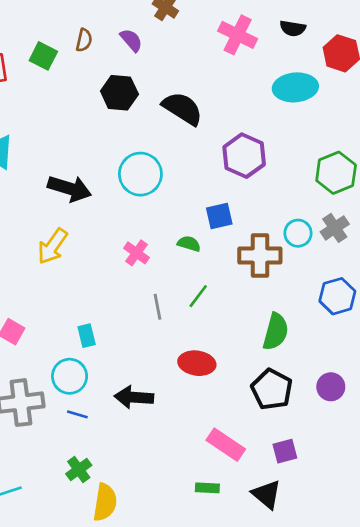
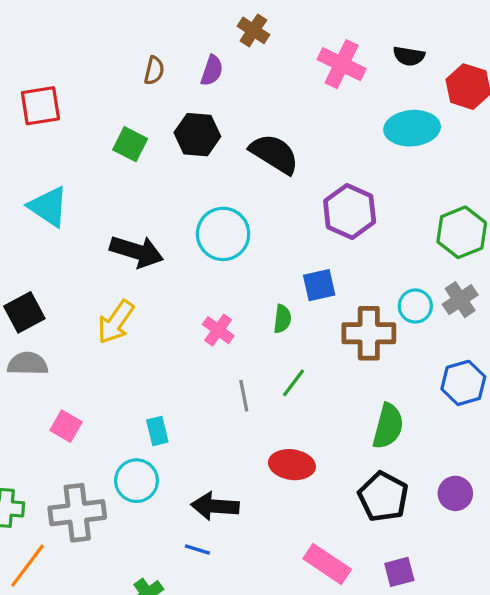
purple semicircle: (131, 40) -> (212, 70), turned 60
green square: (43, 56) -> (130, 144), moved
green semicircle: (189, 244) -> (282, 319), turned 80
blue line: (77, 414) -> (197, 550), moved

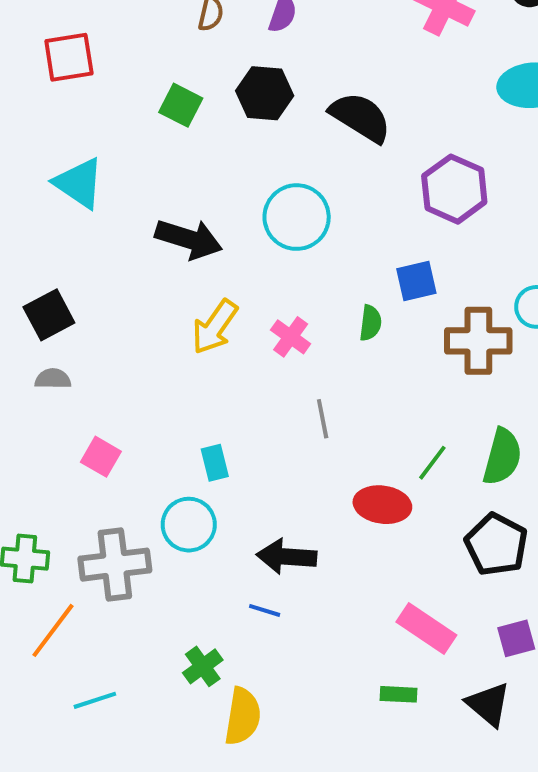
yellow arrow: (116, 322) -> (215, 327), moved
gray semicircle: (28, 364) -> (53, 379), size x0.7
green line: (294, 383) -> (432, 463), moved

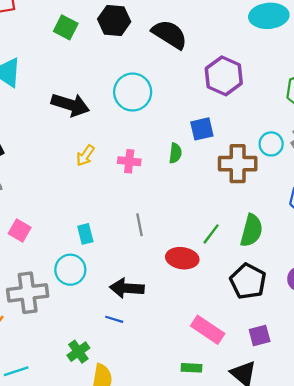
yellow arrow: (215, 327) -> (85, 155), size x0.7
pink cross: (291, 337) -> (129, 161), turned -30
gray line: (323, 419) -> (140, 225), moved

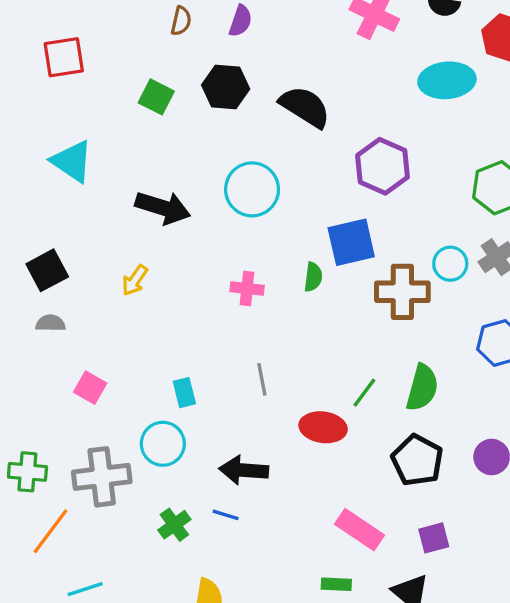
blue square: (202, 129) -> (351, 242), size x1.4
yellow arrow: (85, 155) -> (135, 280), moved
green cross: (78, 352) -> (174, 525), moved

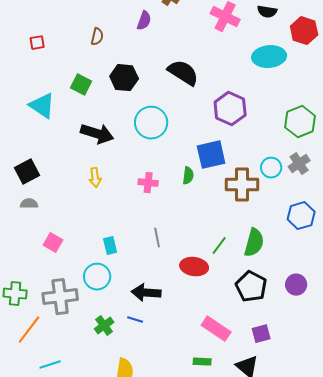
brown semicircle: (181, 21) -> (97, 37), moved
red square: (64, 57) -> (37, 43), size x0.6
black hexagon: (226, 87) -> (124, 78), moved
green square: (156, 97) -> (81, 85), moved
yellow arrow: (135, 280) -> (95, 178), moved, turned -42

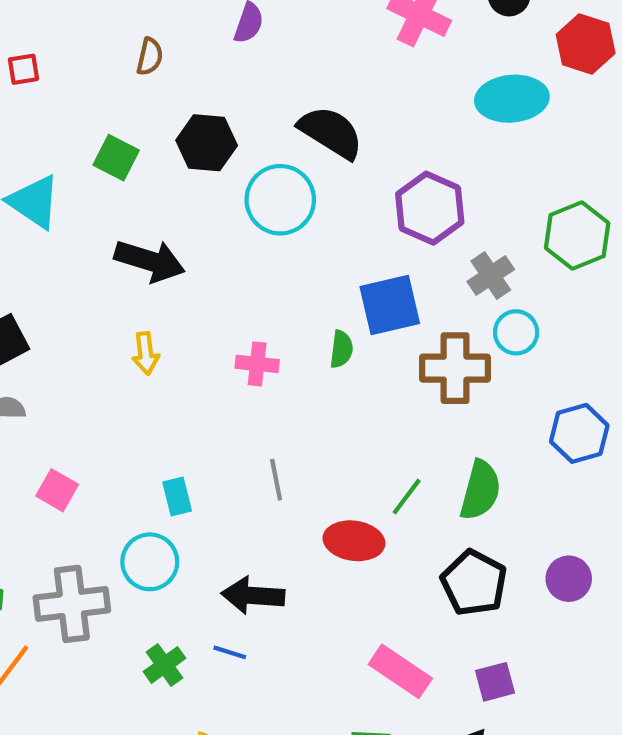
cyan circle: (151, 123) -> (280, 200), moved
gray cross: (299, 164) -> (491, 275), moved

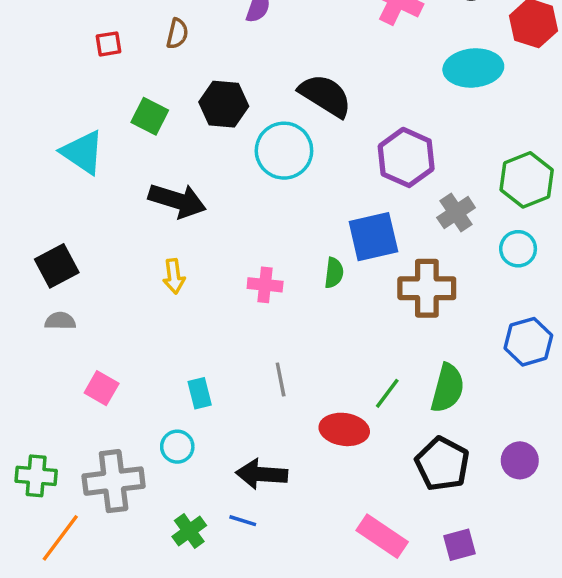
red square: (23, 69) -> (108, 44), moved
cyan circle: (516, 332) -> (518, 249), moved
cyan circle: (150, 562) -> (177, 447), size x0.7

